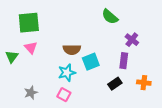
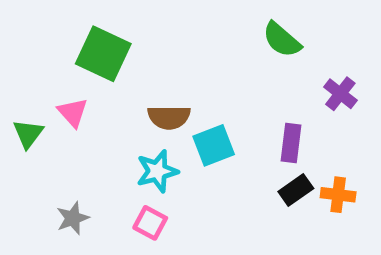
green semicircle: (110, 17) -> (282, 40), moved
green square: (29, 23) -> (103, 54), moved, turned 30
purple cross: (132, 40) -> (340, 94), moved
black rectangle: (115, 84) -> (296, 190), moved

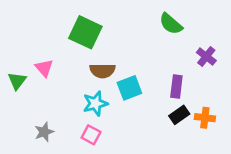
green square: (103, 54) -> (85, 32), moved

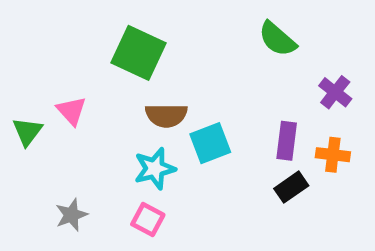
orange cross: (205, 118) -> (333, 155), moved

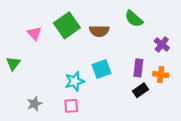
green square: (139, 53) -> (67, 25), turned 30
pink triangle: (71, 111) -> (34, 33), moved
brown semicircle: (166, 115) -> (99, 31), moved
pink square: (148, 219) -> (71, 106), turned -32

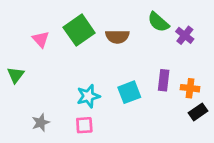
purple cross: (162, 44) -> (185, 35), moved
cyan square: (101, 69) -> (129, 92), moved
black rectangle: (141, 90) -> (198, 112), moved

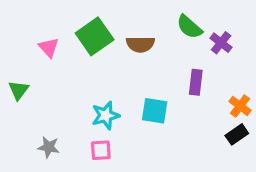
purple rectangle: (164, 80) -> (196, 82), moved
orange cross: (190, 88) -> (240, 106), moved, turned 30
cyan square: (129, 92) -> (155, 111), turned 30
gray star: (41, 123) -> (49, 147), turned 30

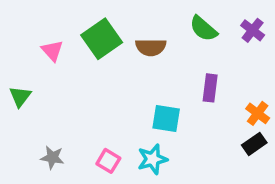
purple cross: (221, 43) -> (253, 30), moved
cyan star: (106, 115) -> (152, 159), moved
pink square: (101, 150) -> (108, 161), turned 35

